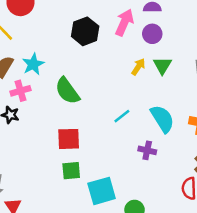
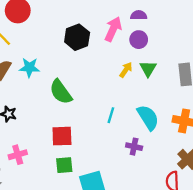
cyan star: (33, 64) -> (29, 67), turned 30
pink cross: (20, 91) -> (18, 155), moved
cyan line: (122, 116) -> (111, 115), turned -35

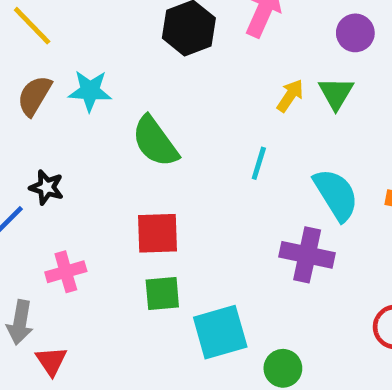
purple circle: (139, 40) -> (355, 33), moved
cyan line: (111, 115) -> (259, 163), moved
purple cross: (134, 147) -> (307, 255), size x1.5

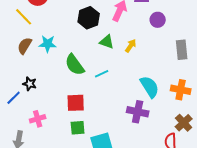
green triangle: (336, 93) -> (107, 42), moved, turned -42
cyan line: (259, 163) -> (102, 74), moved, turned 48

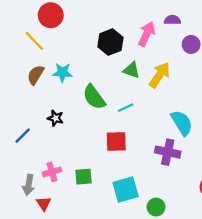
yellow arrow: (131, 46) -> (160, 75), size x1.6
black star: (30, 84) -> (55, 118), moved
red square: (76, 103) -> (116, 142), moved
pink cross: (38, 119) -> (52, 172), moved
green square: (78, 128) -> (84, 177), moved

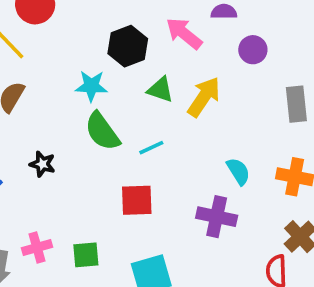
pink arrow: (147, 34) -> (184, 33), turned -75
cyan star: (62, 73) -> (91, 86), moved
cyan semicircle: (182, 123) -> (238, 171), size x0.7

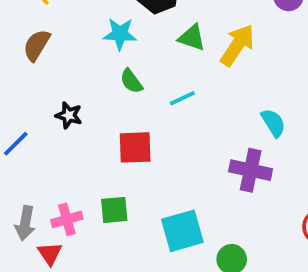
green semicircle: (102, 131) -> (131, 81), size x0.6
red square: (137, 200) -> (135, 147), moved
pink cross: (37, 248) -> (67, 219), moved

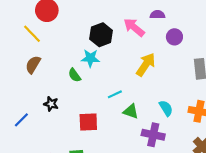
cyan star: (120, 34) -> (90, 58), moved
green triangle: (192, 38) -> (131, 111), moved
green semicircle: (131, 81) -> (74, 75), moved

